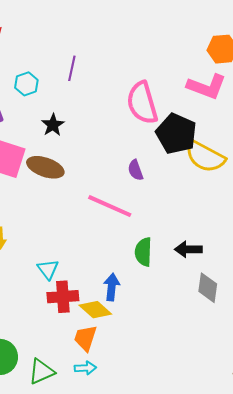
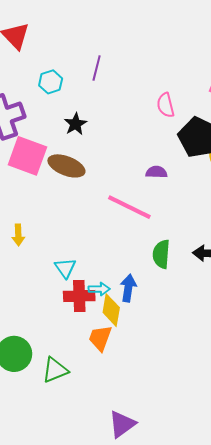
pink semicircle: (142, 103) -> (166, 105), size x0.6
purple semicircle: (136, 170) -> (156, 172), turned 110
yellow diamond: (95, 310) -> (111, 310), turned 56
cyan arrow: (85, 368) -> (99, 289), moved

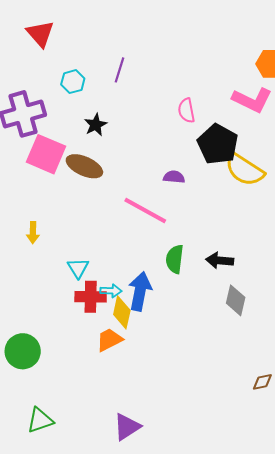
blue arrow: (128, 288) -> (140, 291), size x1.4
orange trapezoid: (100, 338) -> (109, 340), turned 40
green triangle: (55, 370) -> (40, 420), moved

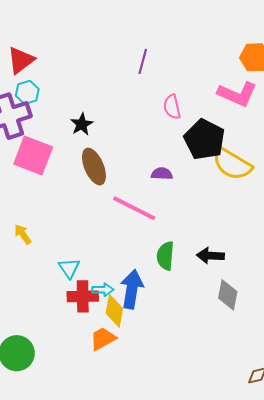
red triangle: (40, 34) -> (21, 60), moved, turned 36
purple line: (120, 70) -> (143, 61), moved
cyan hexagon: (73, 82) -> (27, 92), moved
brown ellipse: (84, 166) -> (94, 167), moved, turned 45
yellow arrow: (33, 233) -> (23, 234), turned 145

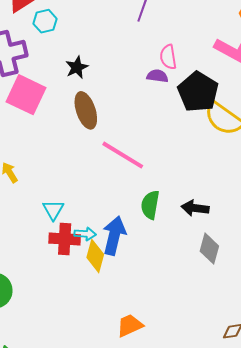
cyan hexagon: (27, 92) -> (45, 21), moved
purple semicircle: (162, 174) -> (157, 76), moved
orange trapezoid: (103, 339) -> (130, 325), moved

